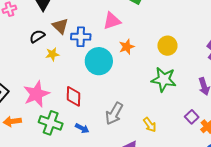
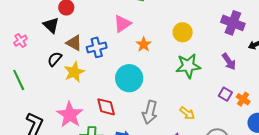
yellow star: (52, 54) -> (74, 72), size x1.5
cyan circle: (99, 61) -> (129, 78), moved

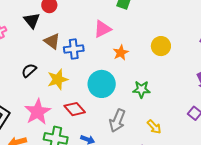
black semicircle: (55, 59) -> (29, 70), moved
green star: (188, 66) -> (141, 89), moved, size x0.7
yellow star: (74, 72) -> (58, 79), moved
red diamond: (106, 107) -> (75, 109), turned -35

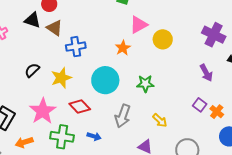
black triangle: (32, 20) -> (32, 20), turned -30
pink triangle: (103, 29) -> (139, 25), moved
brown triangle: (52, 41) -> (55, 28), moved

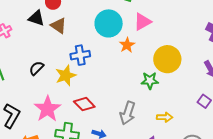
yellow circle: (163, 39) -> (167, 59), moved, size x1.4
blue cross: (76, 47) -> (80, 55), moved
cyan circle: (105, 80) -> (109, 23), moved
yellow arrow: (160, 120) -> (165, 117), turned -42

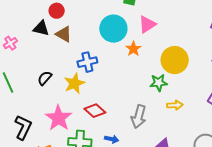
yellow arrow: (165, 117) -> (175, 105), moved

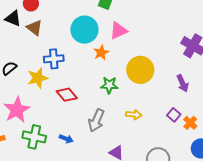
green star: (159, 83) -> (109, 85), moved
red diamond: (95, 111) -> (67, 95), moved

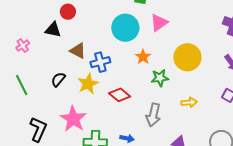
brown triangle: (35, 28) -> (78, 51), moved
orange star: (101, 53) -> (143, 57), moved

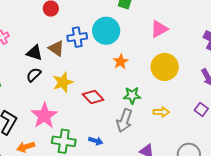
pink triangle: (159, 23) -> (159, 29), moved
black triangle: (53, 30) -> (34, 53), moved
blue cross: (100, 62) -> (77, 37), moved
green star: (160, 78) -> (132, 95), moved

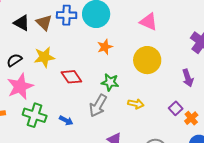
pink triangle: (159, 29) -> (149, 22), turned 42
black semicircle: (34, 75) -> (14, 60), moved

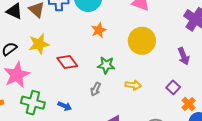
gray arrow: (98, 106) -> (96, 89), size x0.6
orange cross: (191, 118) -> (189, 104), moved

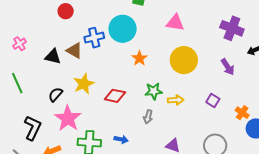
red diamond: (67, 62) -> (115, 96), turned -30
yellow arrow: (133, 85) -> (176, 100), moved
purple square: (173, 87) -> (213, 100), moved

